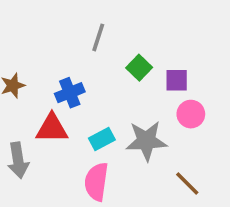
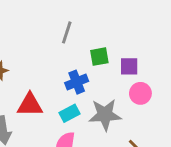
green square: (139, 68) -> (99, 57), turned 36
blue cross: (70, 93) -> (77, 82), moved

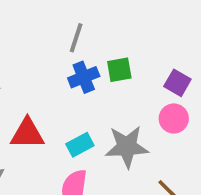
purple square: (129, 66) -> (177, 83), moved, turned 30
blue cross: (77, 82) -> (84, 77), moved

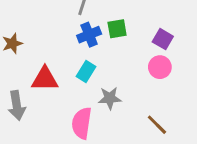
cyan rectangle: (80, 145) -> (86, 72), moved, turned -30
gray star: (127, 147) -> (110, 98), moved, size x0.7

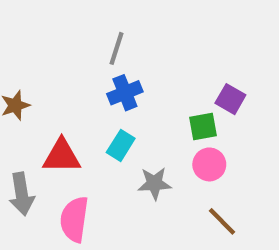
green square: (117, 29) -> (203, 126), moved
pink circle: (160, 67) -> (209, 164), moved
pink semicircle: (82, 123) -> (74, 219), moved

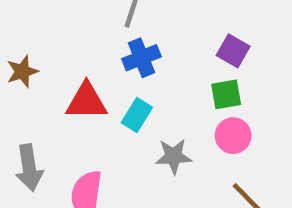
purple square: (230, 99) -> (233, 51), moved
red triangle: (62, 156) -> (86, 101), moved

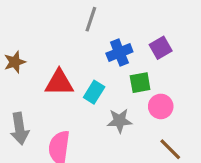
purple square: (233, 51) -> (161, 48), turned 30
blue cross: (141, 58) -> (119, 53), moved
green square: (226, 94) -> (140, 83), moved

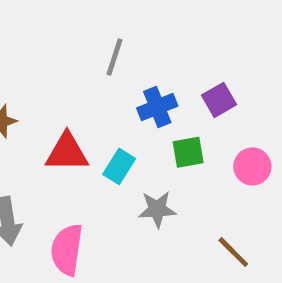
pink circle: (161, 106) -> (252, 166), moved

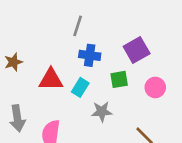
purple square: (219, 100) -> (137, 50), size x1.4
blue cross: (157, 107) -> (90, 55), moved, turned 30

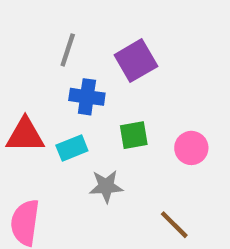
purple square: (137, 50) -> (136, 61), moved
cyan rectangle: (80, 87) -> (72, 148), turned 36

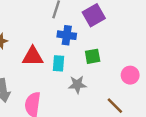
cyan rectangle: (72, 148) -> (59, 63), turned -63
pink circle: (191, 148) -> (130, 75), moved

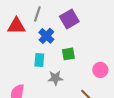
blue cross: (67, 35) -> (46, 36), turned 35
red triangle: (33, 56) -> (16, 26), moved

